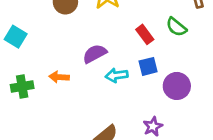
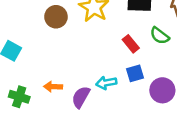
purple semicircle: (95, 54) -> (81, 97), moved, turned -30
green cross: (22, 86) -> (19, 97), turned 30

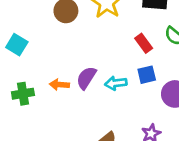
green cross: (19, 97) -> (23, 94), turned -30
purple semicircle: (81, 97) -> (86, 78), moved

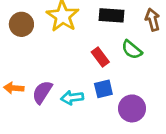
orange arrow: (59, 85) -> (14, 88), moved

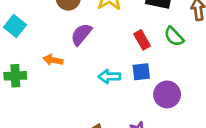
purple semicircle: (42, 92) -> (81, 34), moved

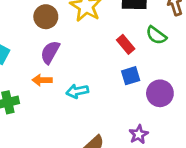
purple semicircle: (81, 34) -> (50, 52), moved
cyan arrow: (109, 77) -> (77, 91), moved

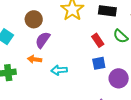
brown circle: (46, 17) -> (34, 19), moved

